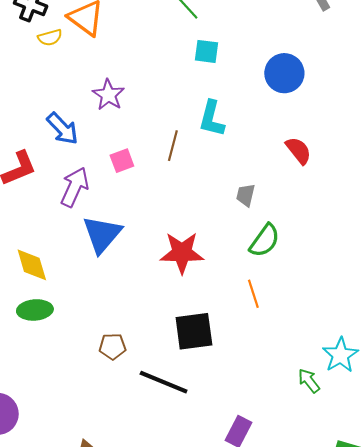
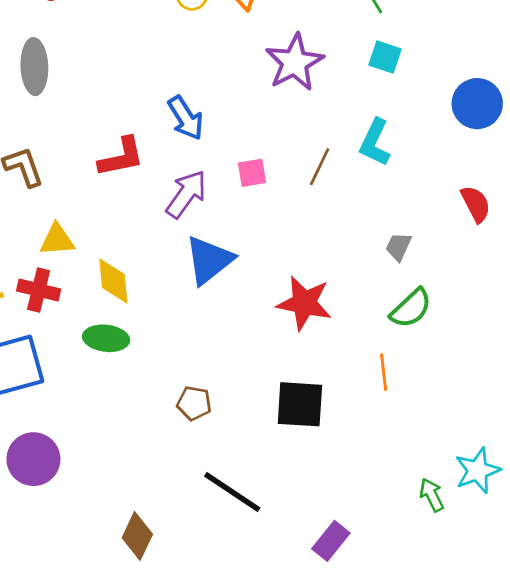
purple star: (108, 95) -> (295, 62), moved, size x1.4
black line: (164, 382) -> (232, 492), moved

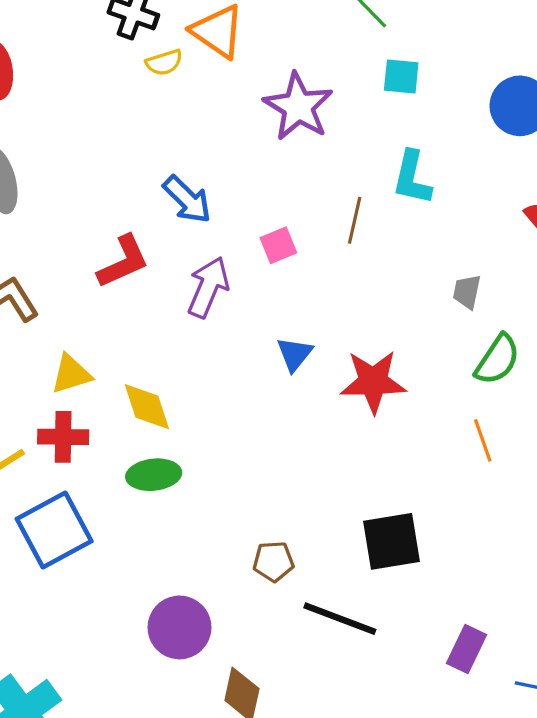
blue triangle: (209, 260) -> (295, 354), moved, size x0.6
brown pentagon: (194, 403) -> (273, 561), moved
black square: (300, 404) -> (392, 541), moved
purple circle: (33, 459) -> (179, 627), moved

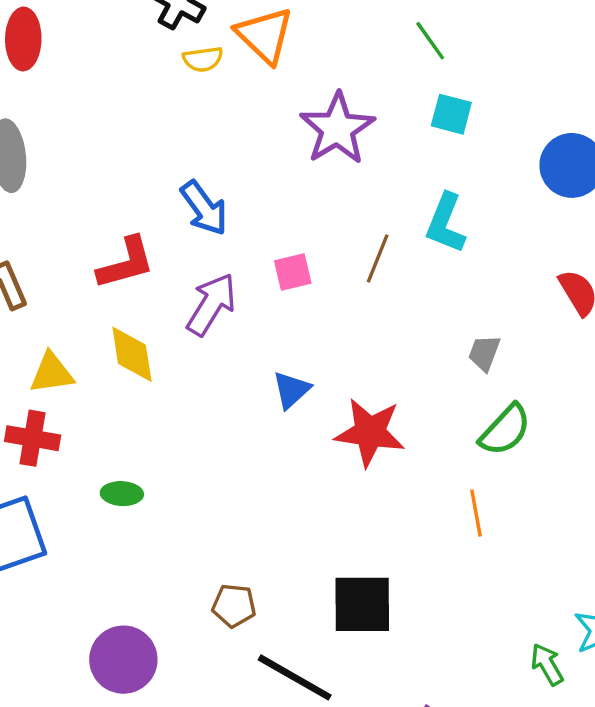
yellow diamond: (147, 407) -> (132, 354), moved
green ellipse: (154, 475) -> (122, 494), size x0.7

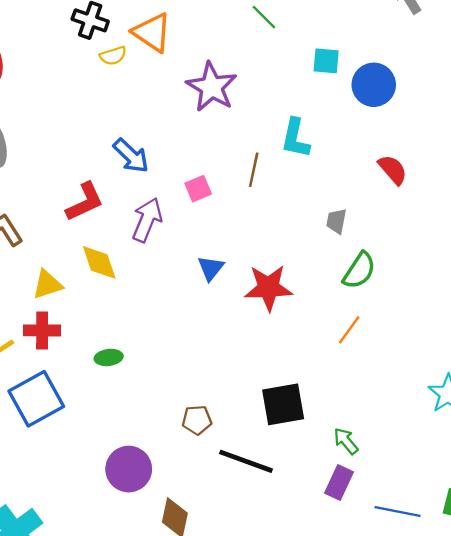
cyan square: (451, 114) -> (326, 61), moved
orange line: (476, 513) -> (349, 330), turned 56
green arrow: (547, 664) -> (346, 441), moved

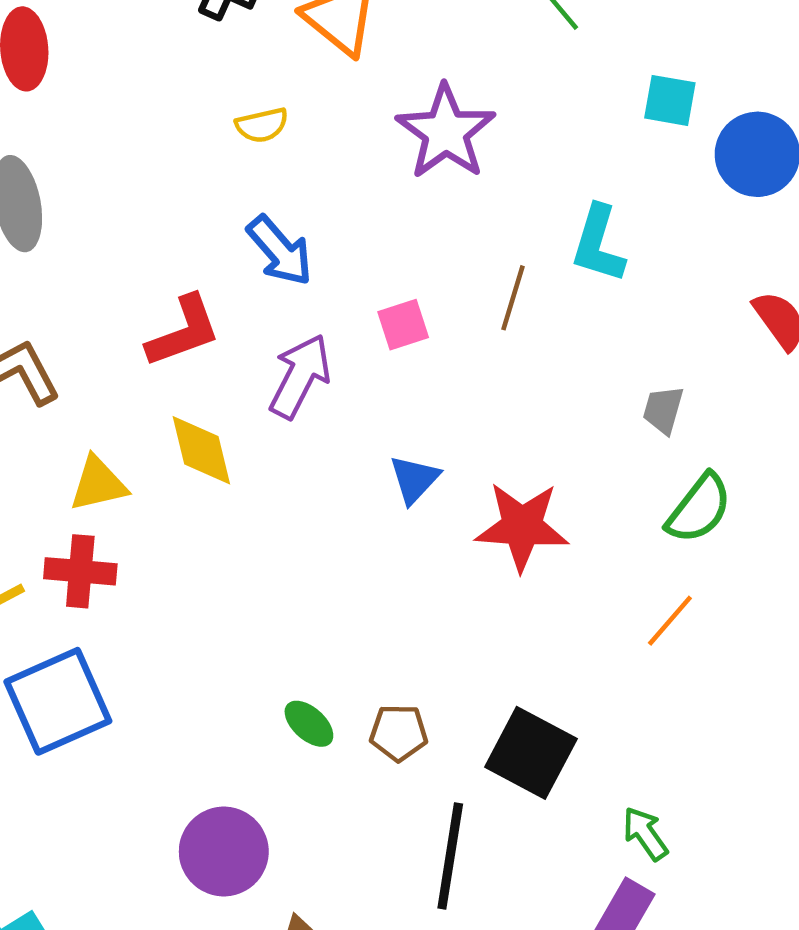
yellow semicircle: (113, 56) -> (262, 125), moved
green ellipse: (109, 357) -> (309, 724), moved, turned 44
black square: (283, 404) -> (531, 753), turned 33
brown pentagon: (197, 420) -> (399, 733), moved
black line: (246, 461) -> (450, 856), turned 74

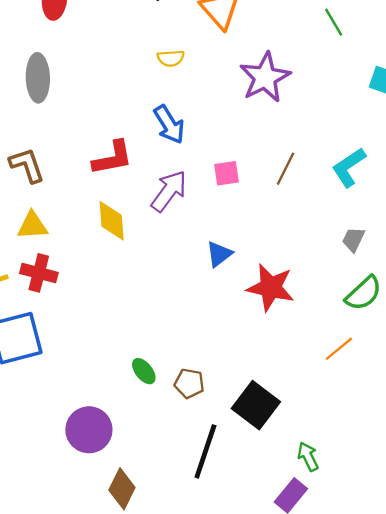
cyan L-shape: (598, 244) -> (349, 167), moved, turned 30
yellow triangle: (98, 484) -> (32, 225), moved

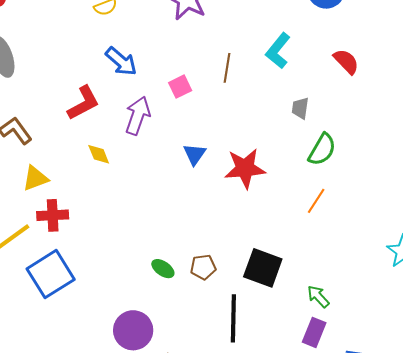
yellow diamond: (112, 221) -> (99, 154), size x0.7

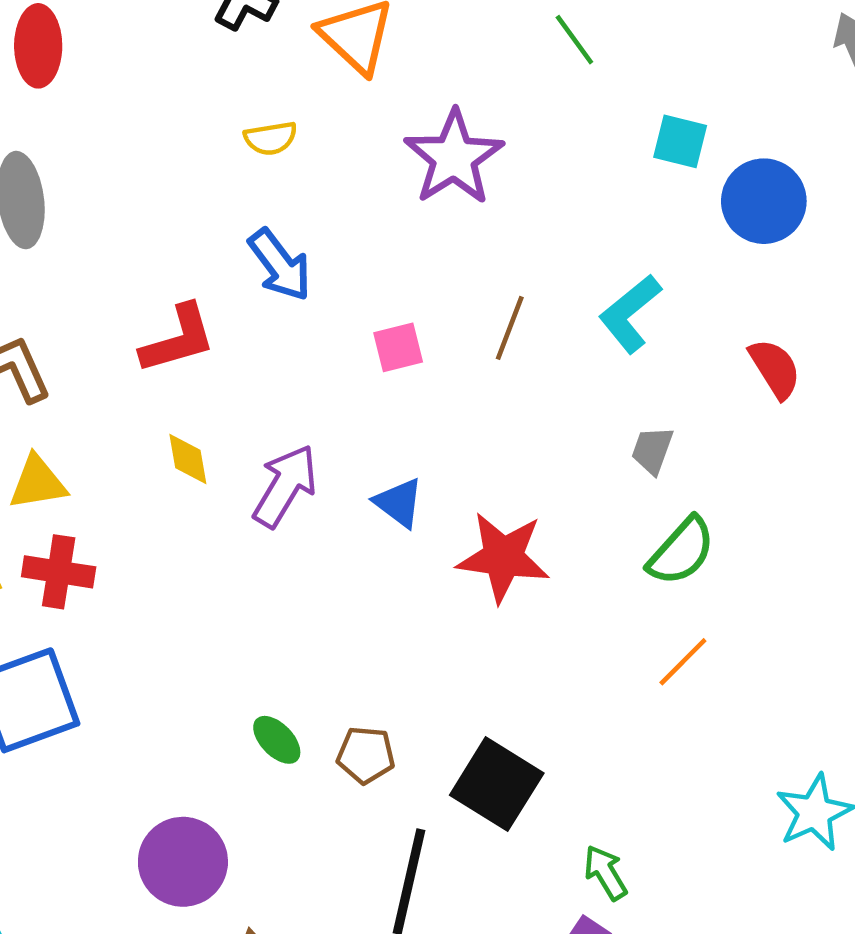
purple arrow: (138, 116) -> (285, 486), moved
blue triangle: (195, 154) -> (399, 503), turned -40
orange line: (316, 201) -> (683, 662), moved

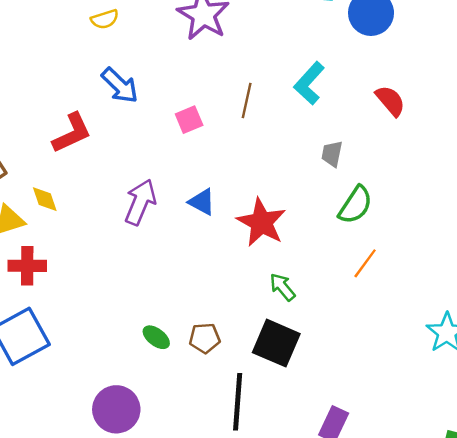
yellow diamond: (188, 459) -> (45, 199), moved
red star: (503, 557) -> (261, 222), turned 30
green arrow: (605, 873) -> (282, 287), moved

